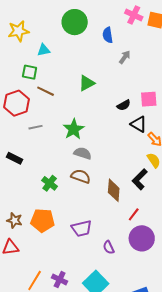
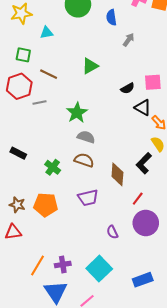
green square: (30, 72) -> (23, 55), moved
gray line: (36, 127) -> (39, 102), moved
black rectangle: (15, 158) -> (18, 153), moved
purple trapezoid: (82, 228) -> (88, 198), moved
purple cross: (60, 279) -> (63, 264), turned -35

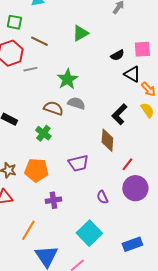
brown semicircle: (84, 160) -> (53, 108), moved
black L-shape: (144, 163) -> (119, 114), moved
purple cross: (63, 264) -> (53, 200), moved

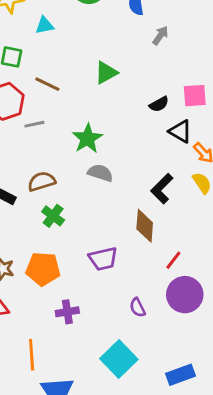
brown semicircle: (53, 108) -> (42, 181), moved, turned -36
orange line: (28, 230) -> (32, 355), turned -35

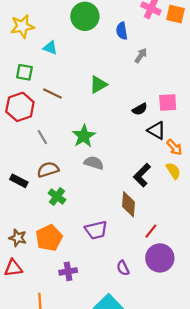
cyan triangle: (44, 25) -> (50, 48), turned 32
gray line: (34, 124) -> (42, 137), moved, turned 72
orange pentagon: (43, 269) -> (49, 238), turned -30

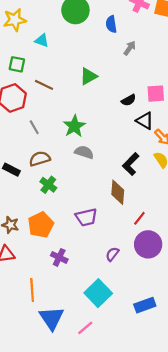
purple semicircle: (123, 268) -> (112, 254), turned 64
purple cross: (68, 271) -> (59, 257), turned 35

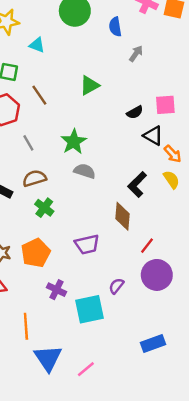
brown line: (44, 85) -> (39, 95), turned 30
cyan square: (98, 293) -> (90, 309), moved, turned 32

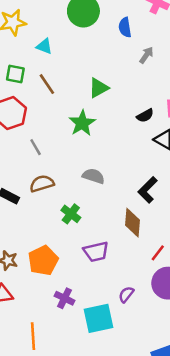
brown line: (39, 95) -> (47, 84), moved
green star: (74, 142) -> (82, 123), moved
green cross: (44, 208) -> (71, 214), moved

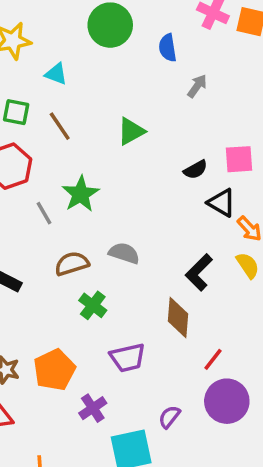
green star: (82, 123) -> (81, 194), moved
brown semicircle: (42, 184) -> (72, 264), moved
purple cross: (65, 298) -> (93, 408), moved, turned 30

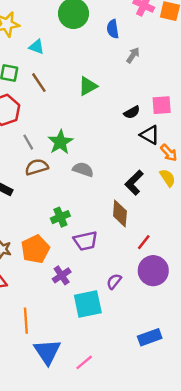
green star: (81, 194) -> (60, 142), moved
brown semicircle: (72, 264) -> (37, 167), moved
green cross: (93, 305) -> (60, 217), moved, turned 30

